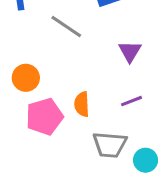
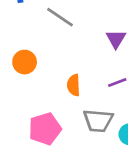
pink pentagon: (44, 117) -> (45, 129), moved

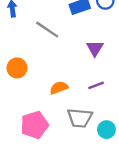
orange semicircle: (74, 85) -> (59, 88), turned 72

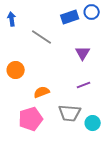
orange semicircle: (59, 88) -> (42, 92), moved

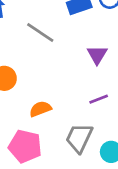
gray trapezoid: (70, 113) -> (79, 138), turned 110
pink pentagon: (31, 119) -> (25, 146), turned 30

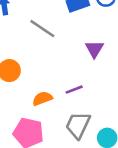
purple line: (99, 99) -> (74, 90), moved

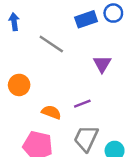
orange semicircle: (42, 98) -> (51, 112), turned 42

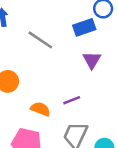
blue rectangle: (86, 19) -> (84, 27), moved

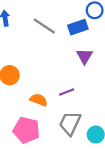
gray line: (40, 40) -> (44, 26), moved

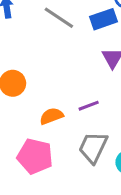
orange semicircle: (39, 100) -> (51, 116), turned -42

